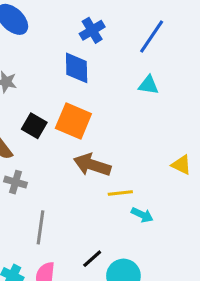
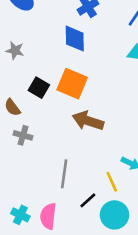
yellow line: (120, 193) -> (112, 182), moved, turned 72
gray line: (41, 227) -> (64, 174), moved

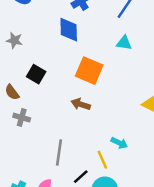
orange square: (72, 84) -> (89, 71), moved
brown arrow: (88, 121) -> (81, 104), size x0.7

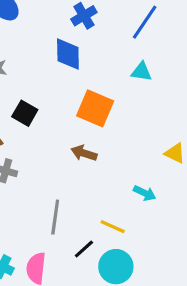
cyan arrow: (119, 143) -> (145, 193), moved
yellow line: (102, 160) -> (113, 227), turned -42

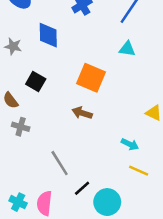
blue diamond: (68, 54) -> (48, 35), moved
gray line: (55, 217) -> (60, 163), turned -40
yellow line: (113, 227) -> (139, 171), moved

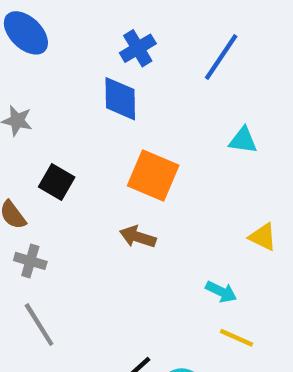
blue diamond: (48, 35) -> (120, 99), moved
cyan triangle: (127, 49) -> (243, 140), moved
gray line: (60, 163) -> (39, 325), moved

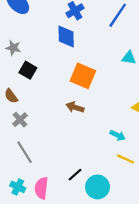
black square: (57, 182) -> (28, 70), moved
gray cross: (30, 261) -> (20, 120), turned 32

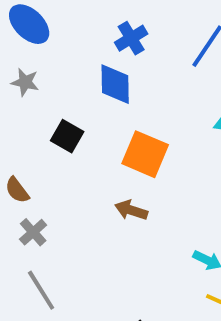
gray star: (13, 48) -> (25, 82), moved
black square: (28, 70) -> (67, 136), moved

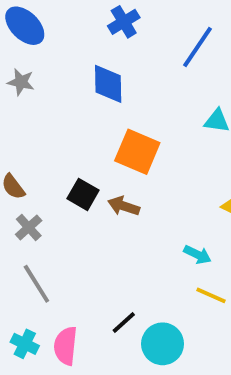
blue cross: (131, 38) -> (124, 22), moved
black square: (67, 136) -> (83, 194), moved

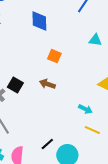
orange square: (137, 152) -> (54, 56), size x0.6
black square: (83, 194) -> (15, 85), moved

